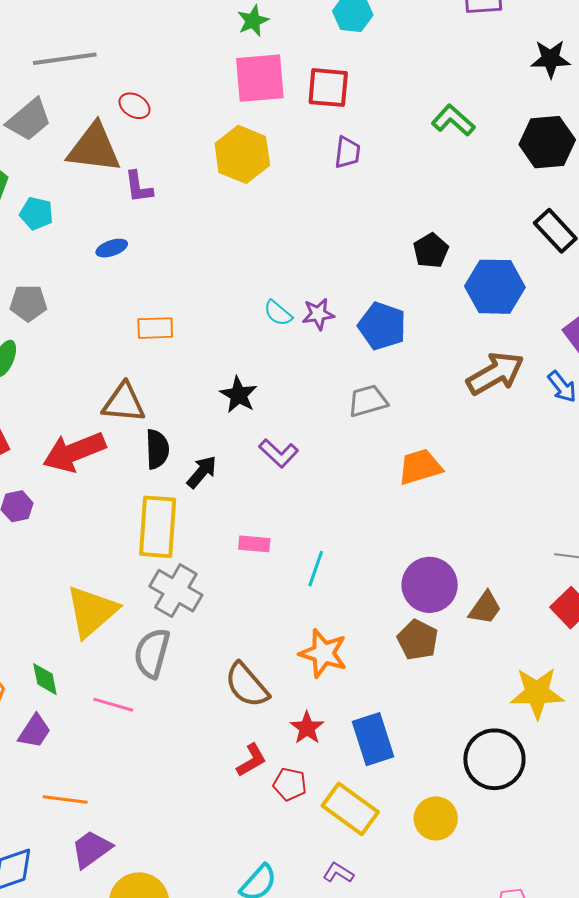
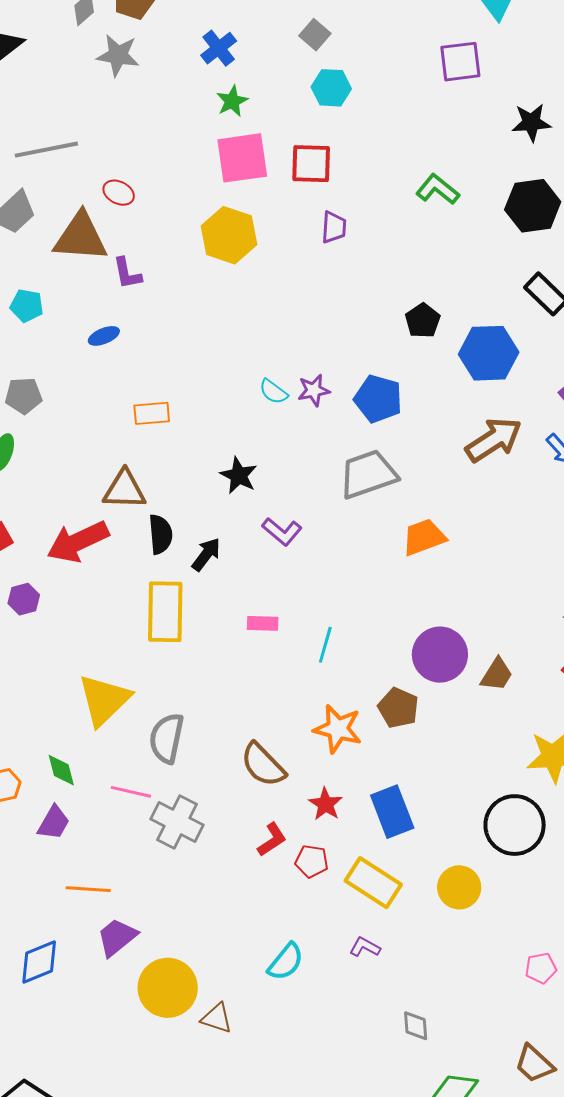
gray trapezoid: (368, 401) -> (368, 474), size x1.5
gray cross: (176, 591) -> (177, 822), moved
brown pentagon: (418, 640) -> (398, 708), moved

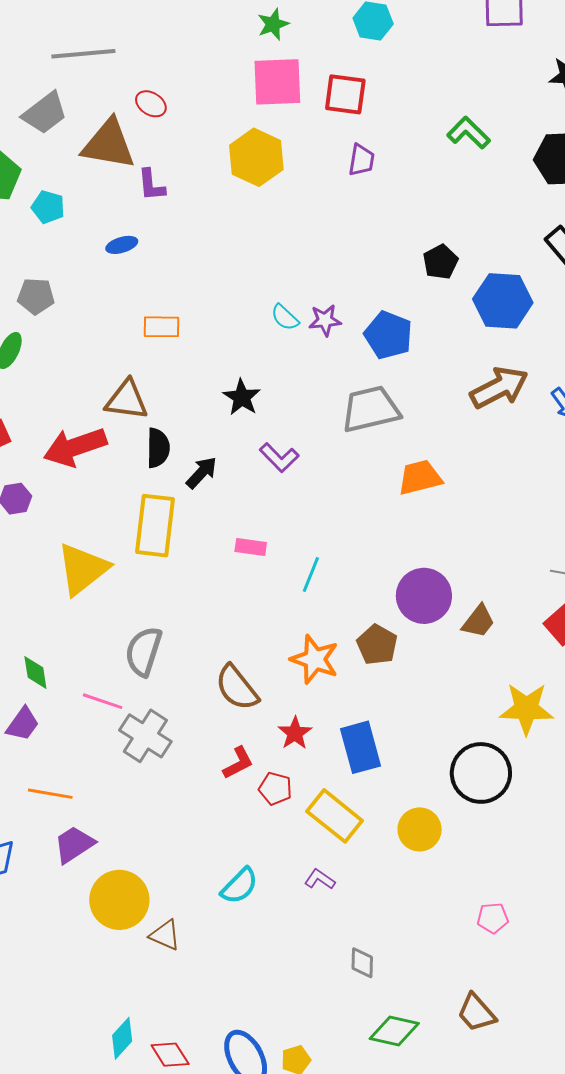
yellow triangle: (104, 700) -> (83, 569), moved

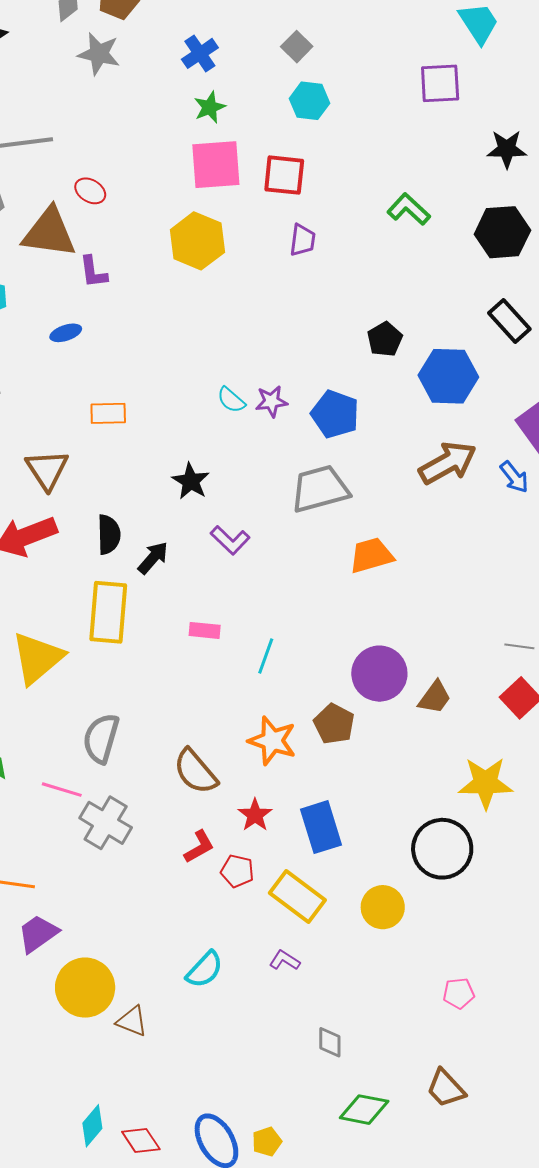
brown triangle: (127, 400) -> (47, 470), moved, turned 51

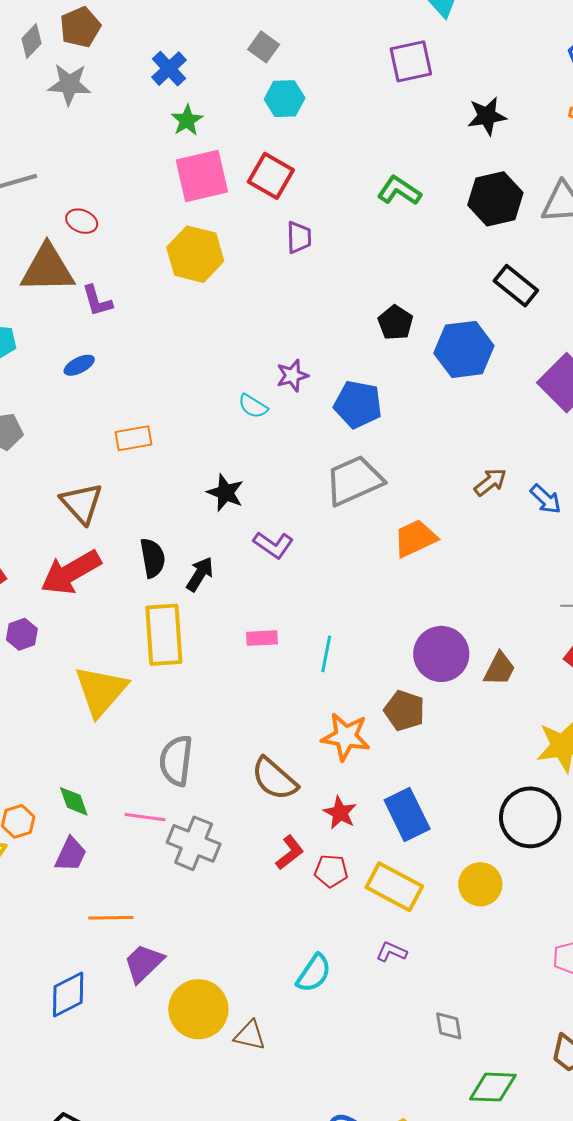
red square: (284, 175) -> (271, 176), turned 33
purple star: (271, 401) -> (292, 375), moved
brown arrow: (448, 463) -> (490, 482), moved, size x0.6
blue arrow: (514, 477) -> (546, 499), moved

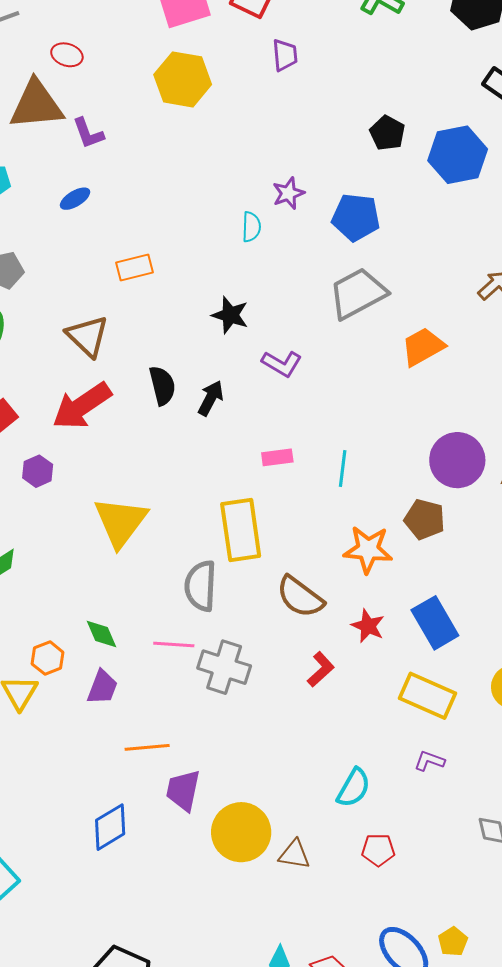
cyan semicircle: (253, 406) -> (251, 227), turned -116
yellow rectangle: (164, 635) -> (241, 530), moved
red pentagon: (331, 871) -> (378, 850), moved
purple trapezoid: (144, 963) -> (183, 790), turned -30

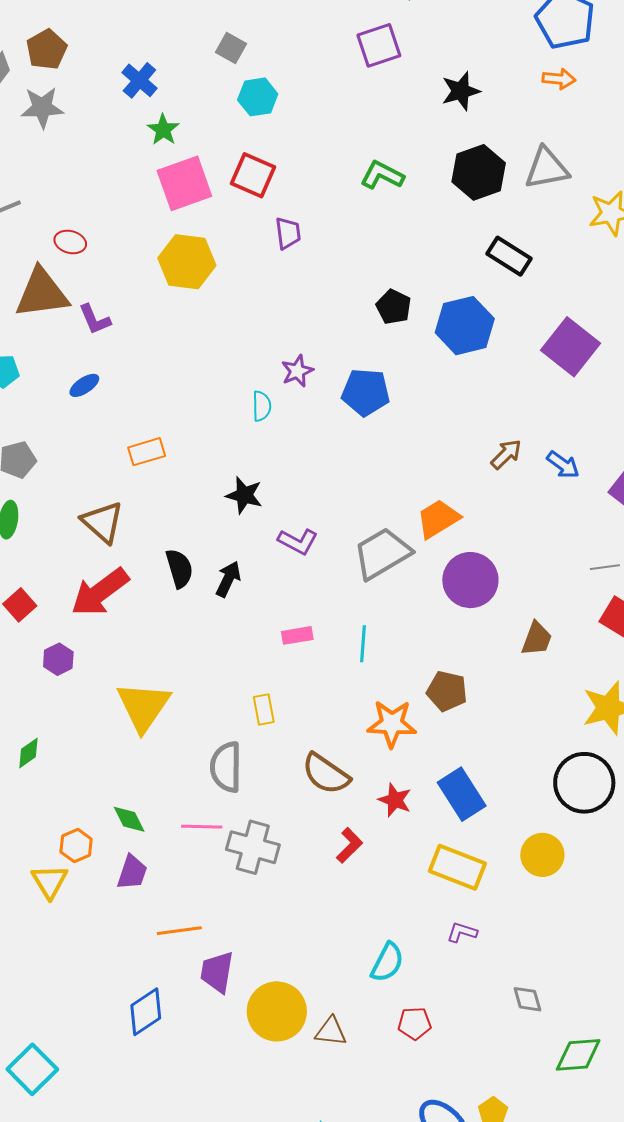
gray trapezoid: (358, 293) -> (382, 553), moved
purple circle: (457, 460) -> (470, 580), moved
yellow rectangle: (241, 530) -> (264, 710), size x0.5

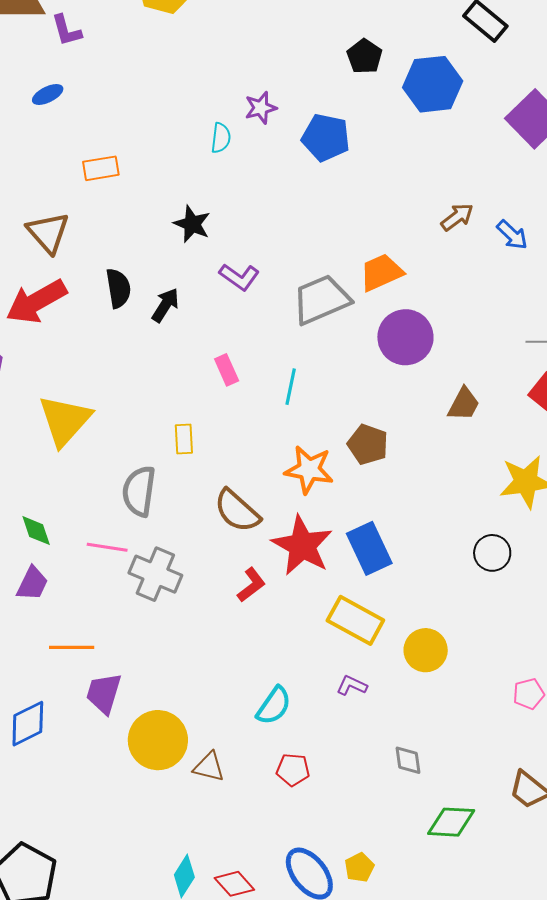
pink rectangle: (297, 635) -> (227, 370), turned 68
black circle: (584, 783) -> (492, 553), size x0.6
red star: (395, 800) -> (302, 546), size x1.8
yellow circle: (542, 855) -> (426, 650), moved

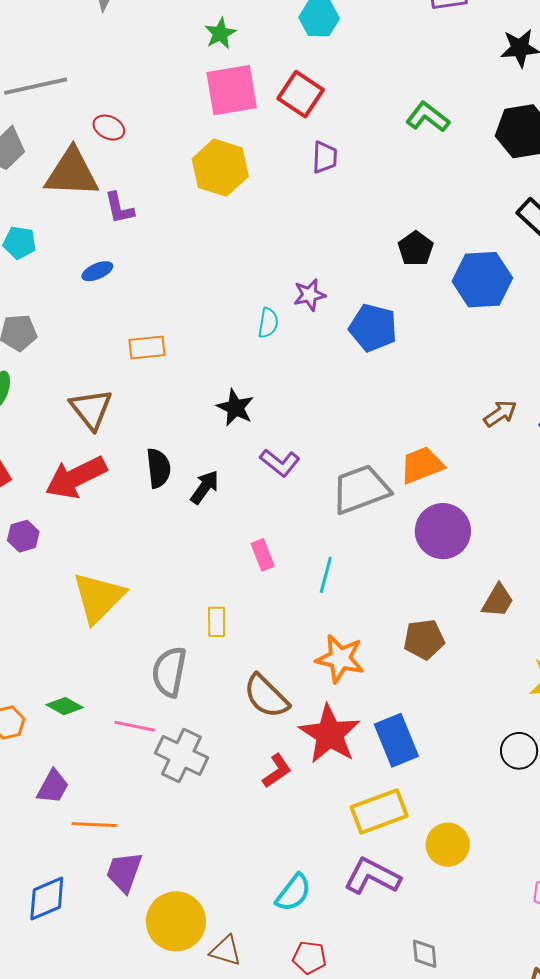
brown pentagon: (368, 444) -> (424, 639), moved, turned -30
green diamond: (36, 531) -> (65, 706), turned -45
purple trapezoid: (32, 584) -> (53, 787), moved
yellow rectangle: (355, 620) -> (379, 811), turned -52
purple L-shape: (352, 685) -> (372, 876), size x1.8

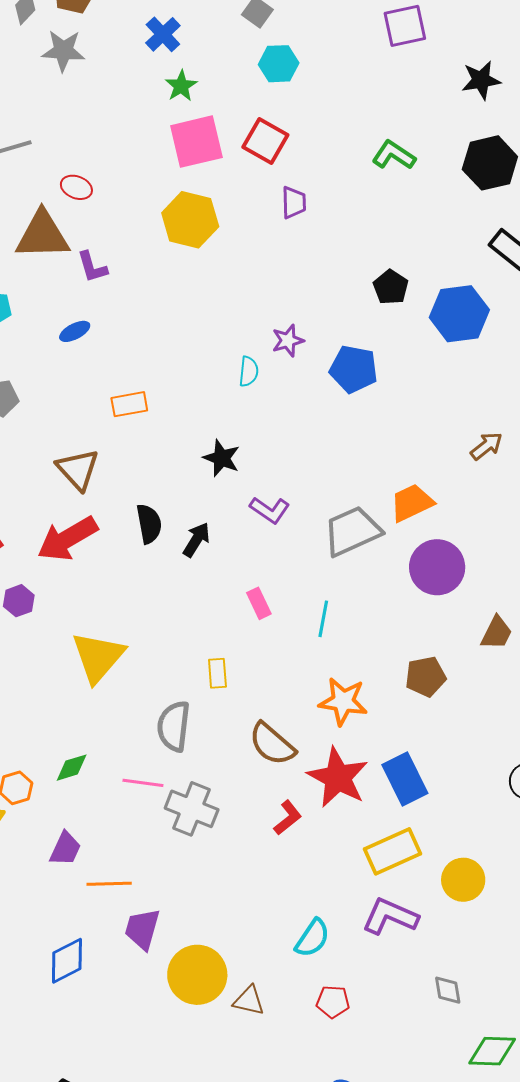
green diamond: (65, 706) -> (72, 768), turned -42

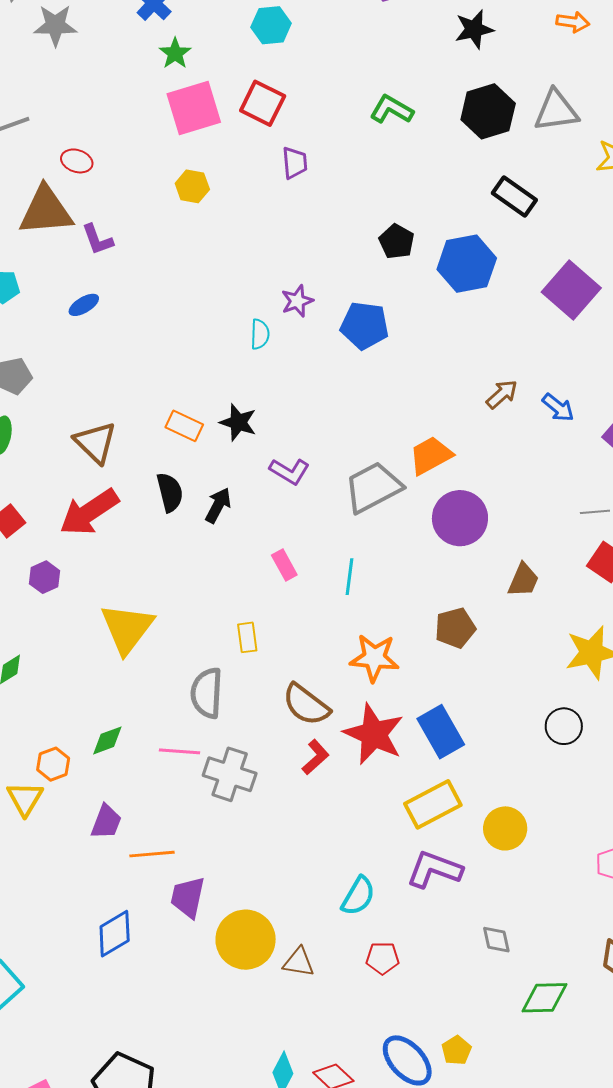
yellow hexagon: (190, 220) -> (192, 186), size x0.6
orange rectangle: (129, 404) -> (184, 426), moved, turned 39
red L-shape: (288, 818) -> (315, 757), moved

